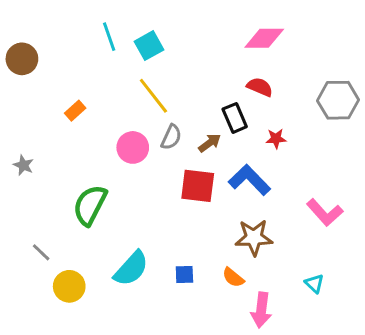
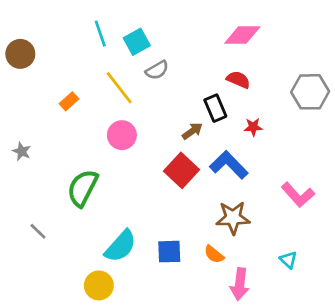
yellow line: (153, 96) -> (119, 88), moved
gray semicircle: (171, 137) -> (157, 70), moved, turned 35
red square: (198, 186) -> (181, 170), turned 36
blue square: (184, 275) -> (169, 252), size x1.4
yellow circle: (69, 286) -> (99, 285), moved

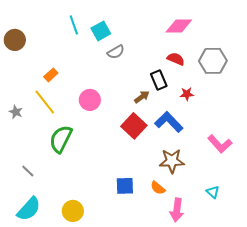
yellow line: (119, 88) -> (45, 102), moved
gray hexagon: (310, 92) -> (213, 61), moved
cyan semicircle: (121, 246) -> (29, 209), moved

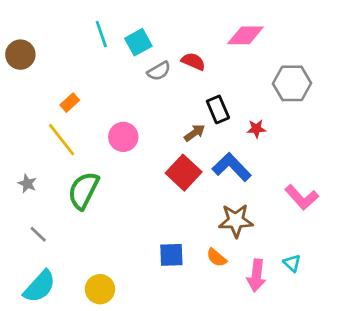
red semicircle: (176, 59) -> (193, 61), moved
gray star: (16, 112) -> (27, 184), moved
pink arrow: (177, 210) -> (256, 275), moved

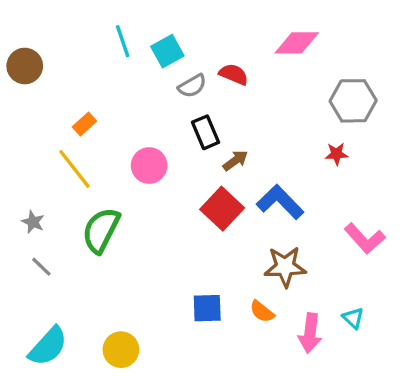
black rectangle: (218, 109) -> (206, 132), moved
red star: (256, 129) -> (337, 154), moved
gray line: (38, 234) -> (41, 267), moved

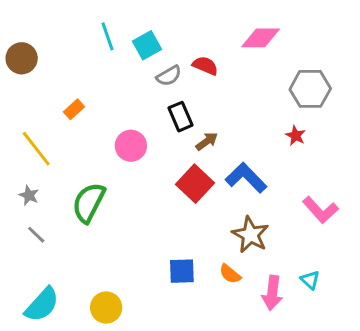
red star: (337, 154) -> (296, 136), turned 30
yellow line: (74, 169) -> (36, 149), moved
brown star: (285, 267) -> (250, 235), turned 30

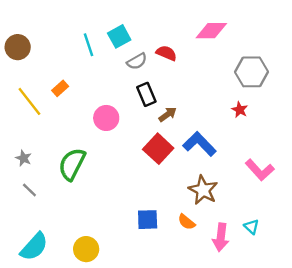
cyan line: (108, 36) -> (88, 45), moved
yellow line: (36, 149) -> (29, 101), moved

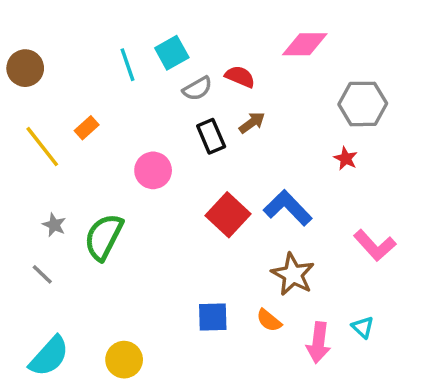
brown arrow: (168, 114) -> (252, 123), moved
gray star: (24, 158) -> (54, 225), moved

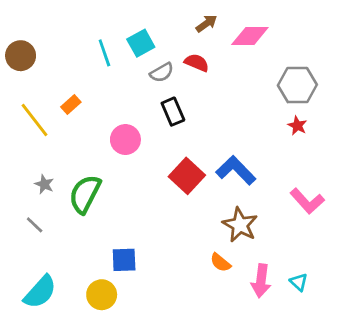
brown arrow: (252, 123) -> (206, 24), moved
red star: (346, 158) -> (297, 126), moved
blue square: (213, 317) -> (124, 260), moved
cyan triangle: (363, 327) -> (299, 282), moved

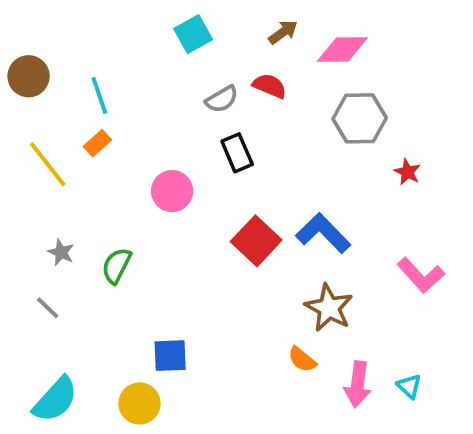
cyan square: (141, 43) -> (193, 34), moved
cyan line: (104, 53) -> (99, 95), moved
gray hexagon: (297, 85) -> (360, 118), moved
green semicircle: (85, 194) -> (117, 266), size x0.7

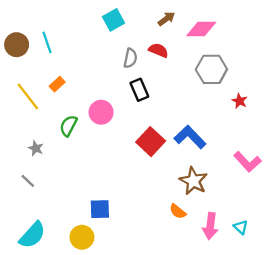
cyan line: (99, 95) -> (47, 42), moved
gray semicircle: (222, 99) -> (130, 58), turned -48
green semicircle: (117, 266) -> (68, 126), moved

